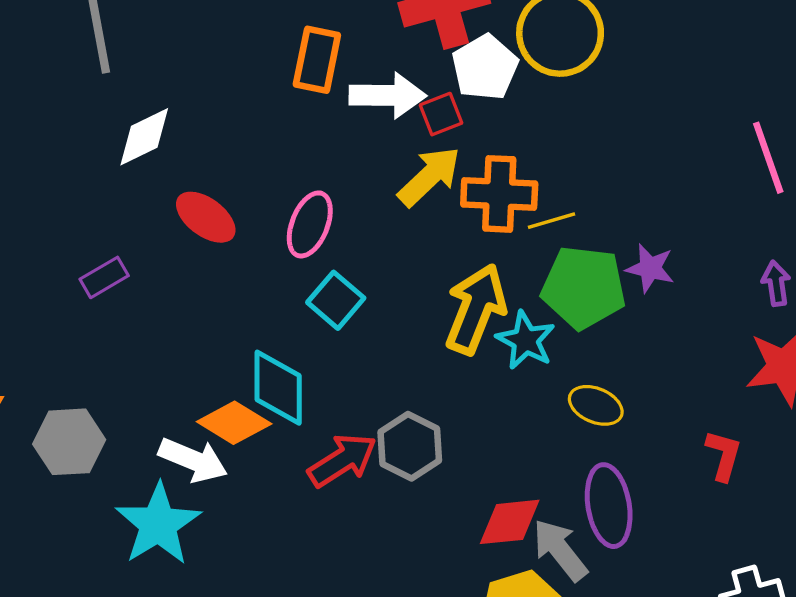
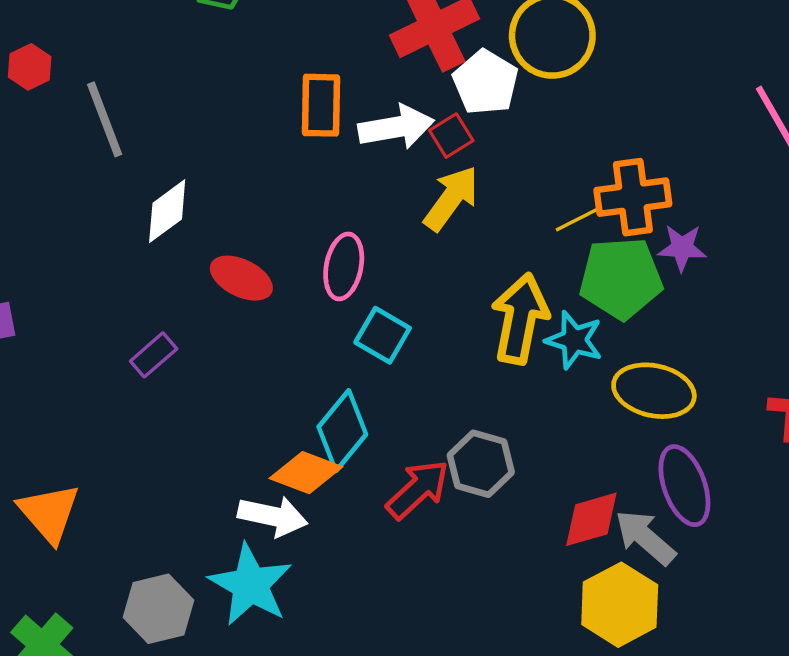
orange cross: (499, 194) -> (633, 197), moved
cyan diamond: (278, 388) -> (342, 431), turned 50
yellow ellipse: (596, 405) -> (654, 391), size x1.5
gray hexagon: (69, 442) -> (158, 609), moved

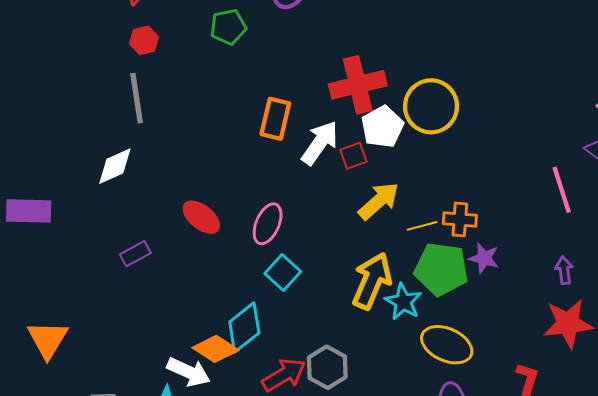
red hexagon: (30, 67) -> (144, 40), moved
white arrow: (396, 127) -> (320, 143), turned -57
orange cross: (633, 197) -> (460, 219), size x0.7
yellow arrow: (451, 198) -> (379, 201), moved
white diamond: (167, 211) -> (115, 166), moved

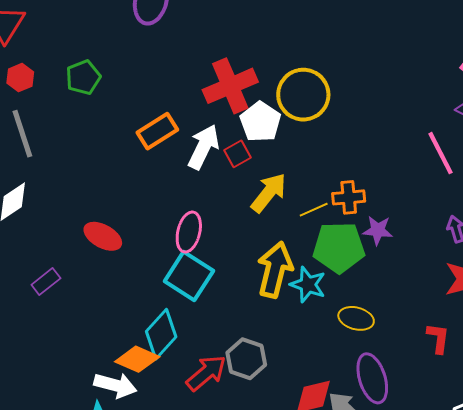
green pentagon: (228, 27) -> (83, 77), moved
orange rectangle: (275, 119) -> (157, 131), turned 54
pink ellipse: (268, 224) -> (189, 232), moved
cyan square: (283, 273) -> (189, 276), size x1.4
yellow ellipse: (447, 345) -> (356, 318), size x0.7

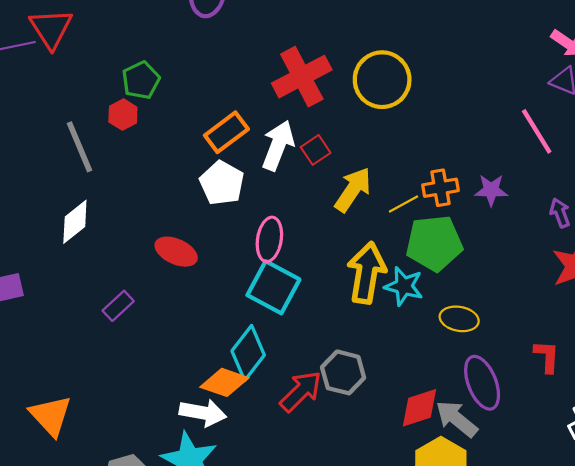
red hexagon: (20, 78) -> (123, 115), moved
white pentagon: (260, 122) -> (222, 183), moved
purple star: (378, 230) -> (491, 190), moved
red L-shape: (438, 338) -> (547, 356), moved

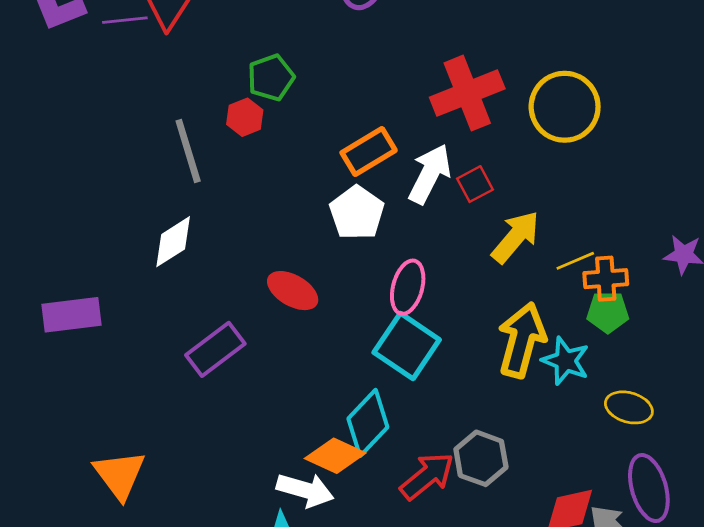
orange cross: (440, 188) -> (606, 279), moved
green pentagon: (434, 243) -> (608, 312), size x0.6
purple rectangle: (118, 306) -> (215, 349), size x1.5

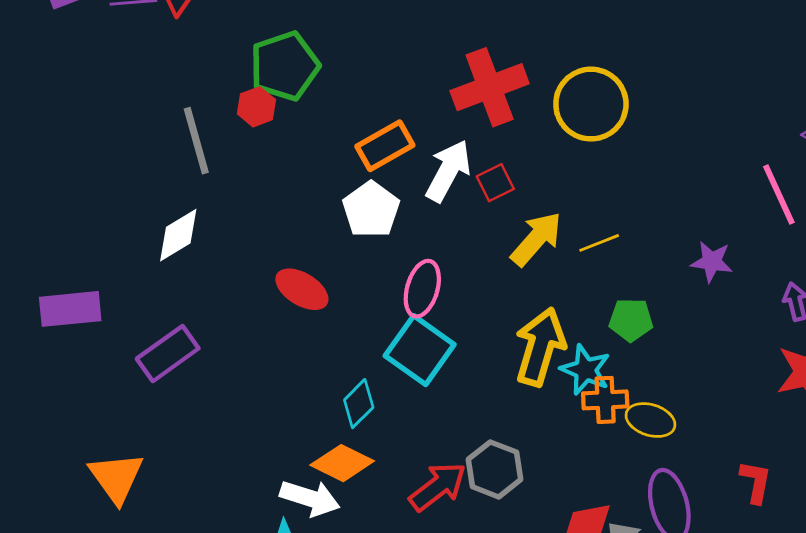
green pentagon: (271, 78) -> (285, 66), size x1.4
yellow line: (575, 261) -> (599, 243), moved
orange cross: (606, 279) -> (605, 400), moved
purple rectangle: (215, 349) -> (168, 354), moved
cyan diamond: (368, 423) -> (359, 404), moved, size x0.7

